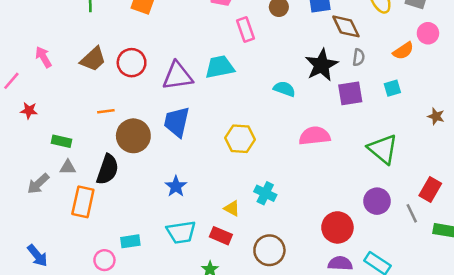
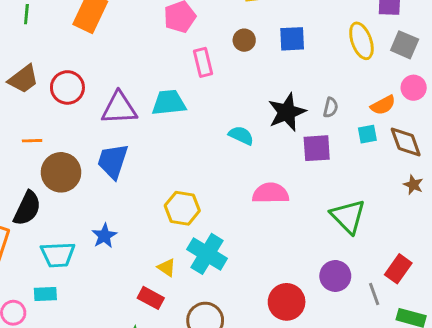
brown diamond: (346, 26) -> (406, 142), moved
cyan square: (392, 88) -> (367, 134), moved
yellow hexagon: (240, 139) -> (182, 208), moved
cyan cross: (265, 193) -> (207, 254), size x1.5
cyan trapezoid: (181, 232) -> (58, 255), moved

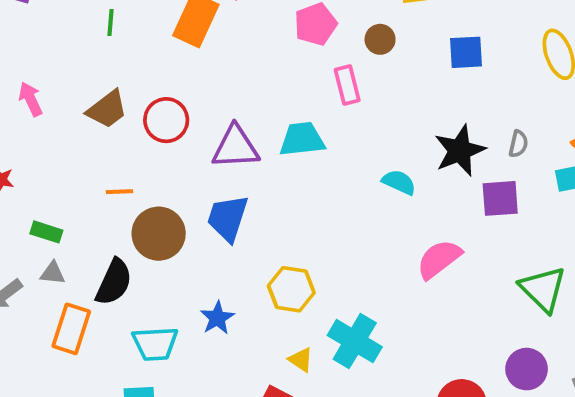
brown circle: (244, 40) -> (380, 39), moved
pink semicircle: (271, 193) -> (439, 259), turned -36
yellow hexagon: (182, 208) -> (291, 289), moved

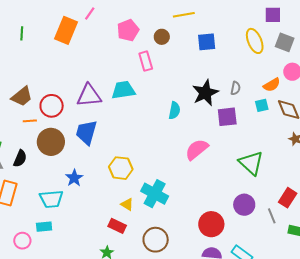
brown trapezoid: (107, 109) -> (22, 96), moved
red circle: (166, 120) -> (52, 106), moved
cyan semicircle: (399, 182) -> (174, 110), turned 78
black semicircle: (114, 282) -> (20, 158), moved, size x0.7
blue star: (217, 318) -> (74, 178), moved

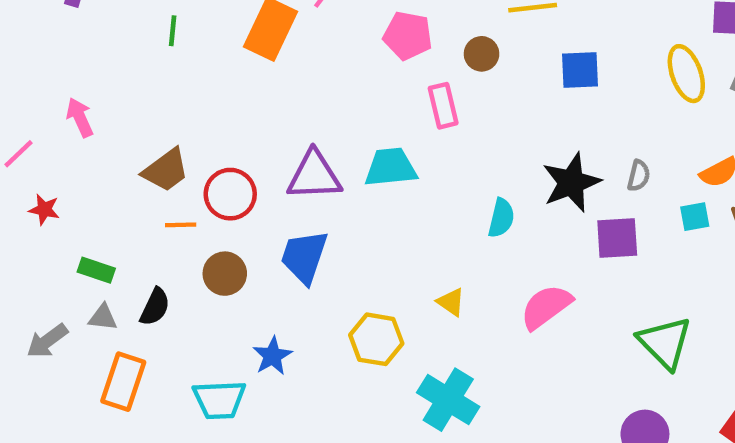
pink pentagon: (128, 30) -> (408, 36), turned 30
brown circle: (51, 142) -> (225, 274), size x0.7
yellow triangle: (127, 204) -> (451, 302), moved

